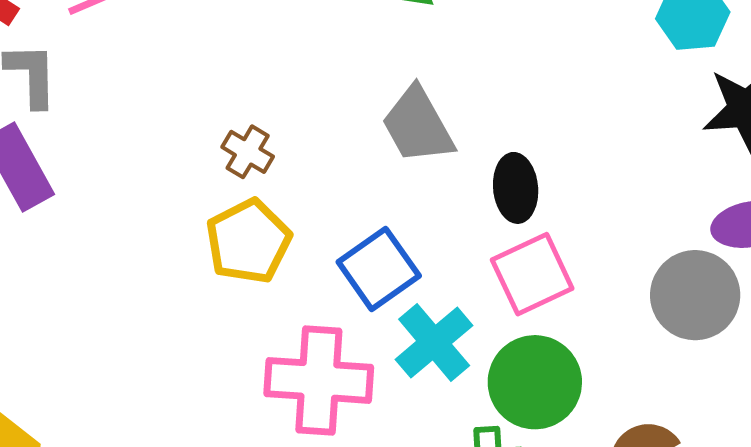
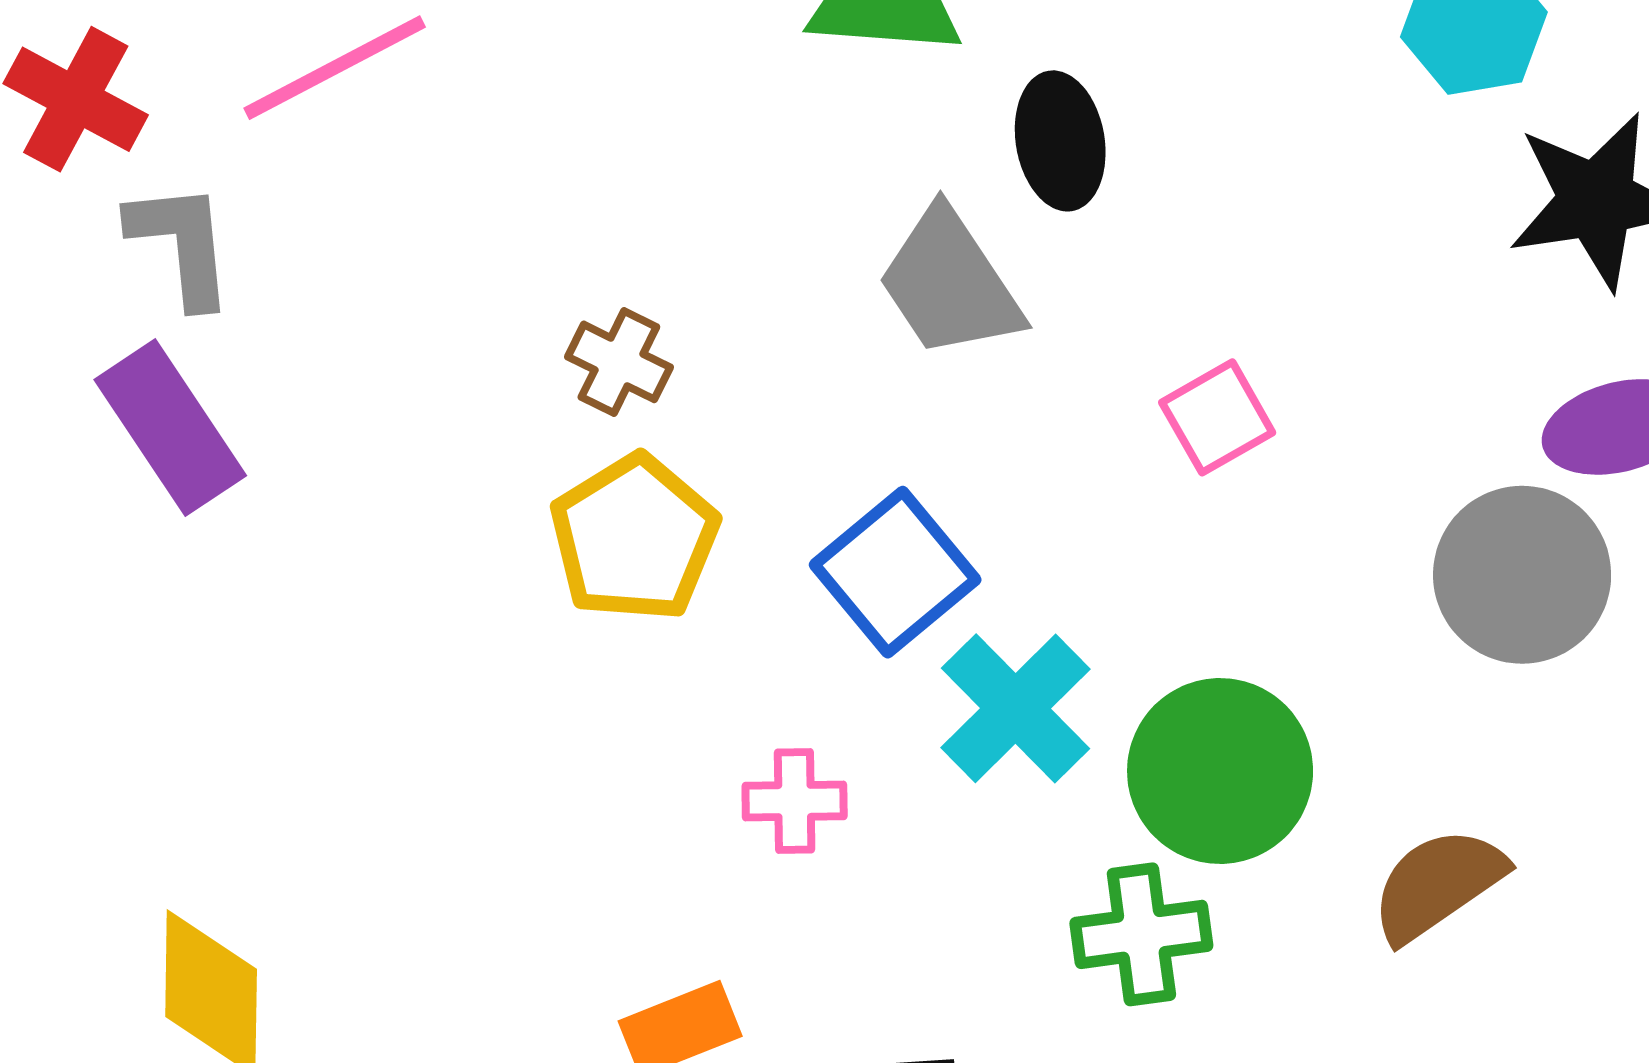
black ellipse: (516, 188) -> (1060, 141), moved
pink square: (532, 274) -> (1217, 417), moved, size x0.7
pink cross: (319, 380) -> (795, 801), size x0.5

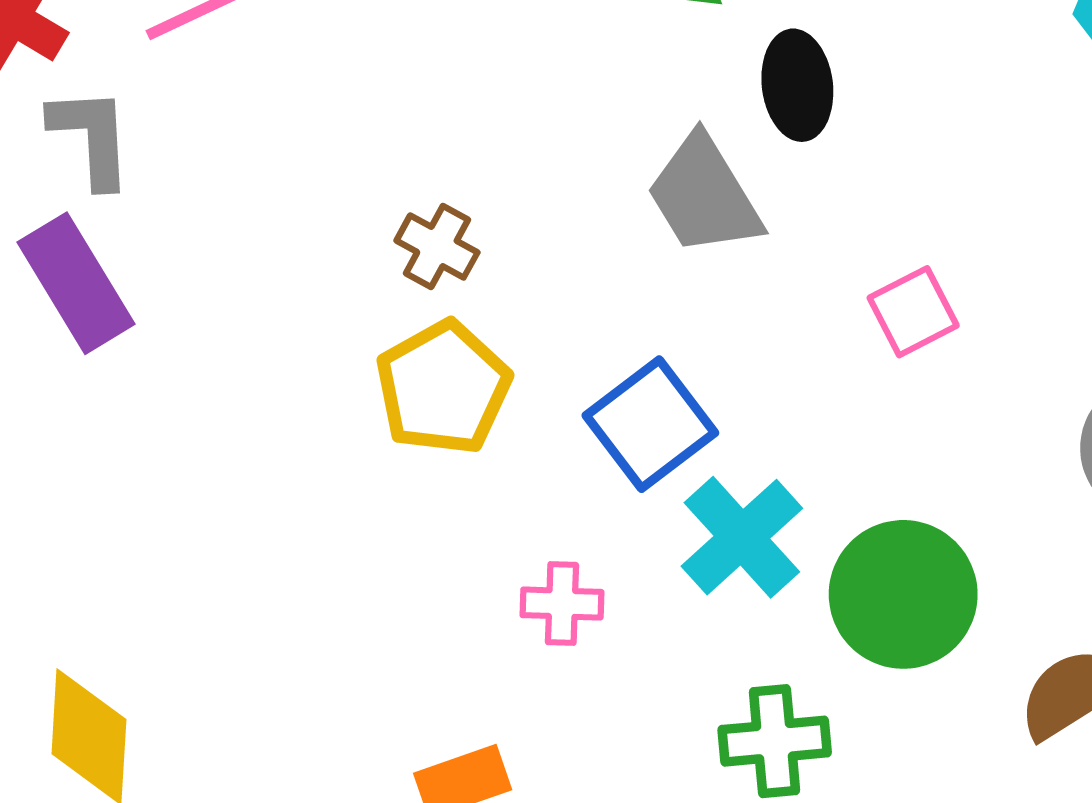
green cross: (1141, 934) -> (775, 741), moved

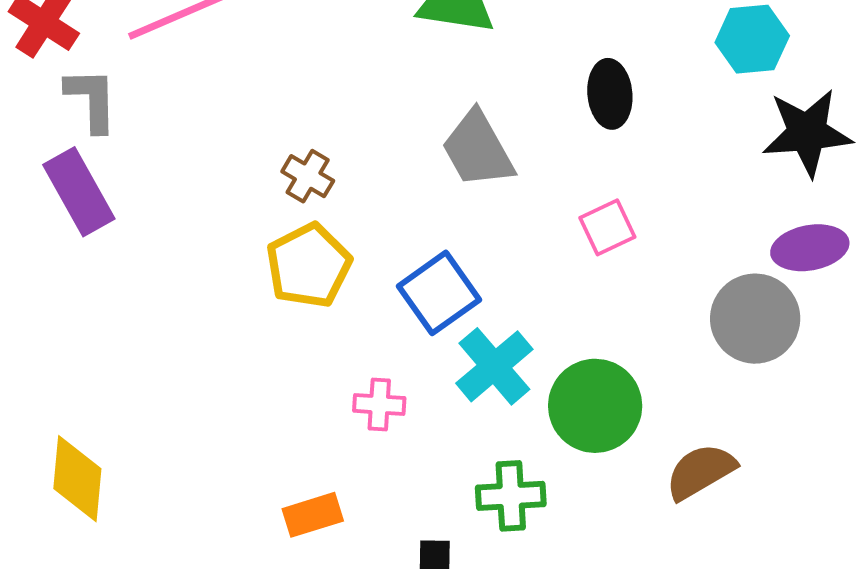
black ellipse: (797, 85) -> (610, 94), moved

